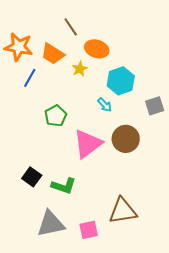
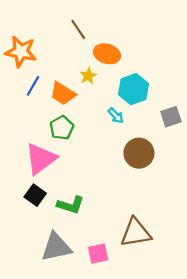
orange trapezoid: (53, 54) -> (63, 94), moved
pink triangle: (88, 144) -> (41, 159), moved

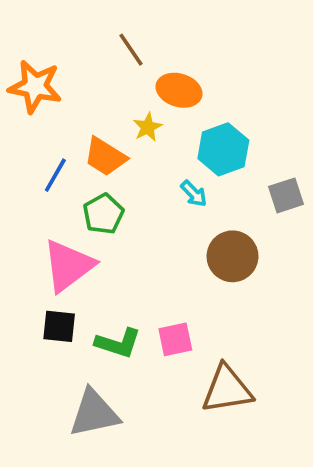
blue line: (33, 86) -> (55, 175), moved
black square: (35, 195) -> (59, 326), turned -30
pink square: (98, 254) -> (175, 339), moved

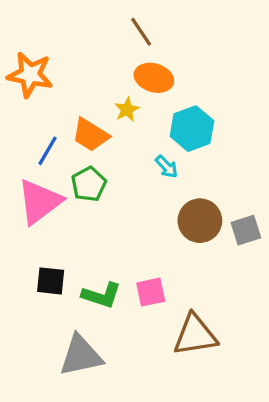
brown line: (131, 50) -> (141, 32), moved
gray square: (286, 195) -> (246, 230), moved
pink triangle: (68, 266) -> (40, 202), moved

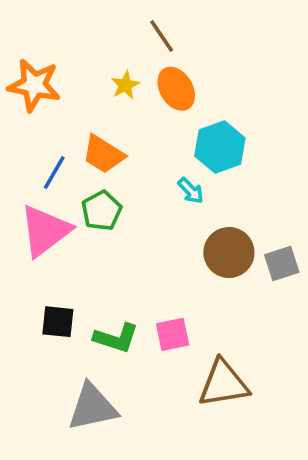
orange ellipse: (154, 78) -> (176, 89), turned 42
yellow star: (127, 110) -> (125, 85), moved

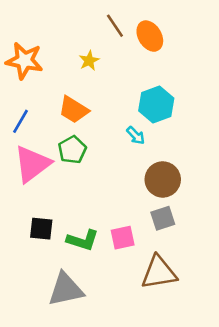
orange ellipse: (176, 89) -> (150, 36), moved
blue line: (54, 172) -> (21, 121), moved
gray square: (282, 263) -> (163, 218), moved

